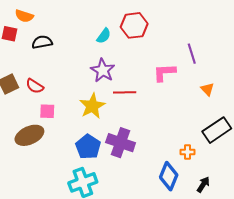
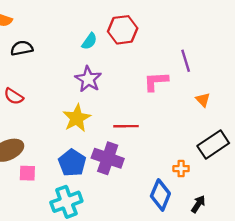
red line: (125, 92) -> (126, 126), moved
pink square: (47, 111) -> (27, 173), moved

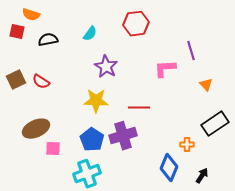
cyan semicircle: (89, 41) -> (90, 34), moved
yellow star: (77, 118) -> (96, 101), turned 30
purple cross: (108, 158) -> (123, 136), turned -36

